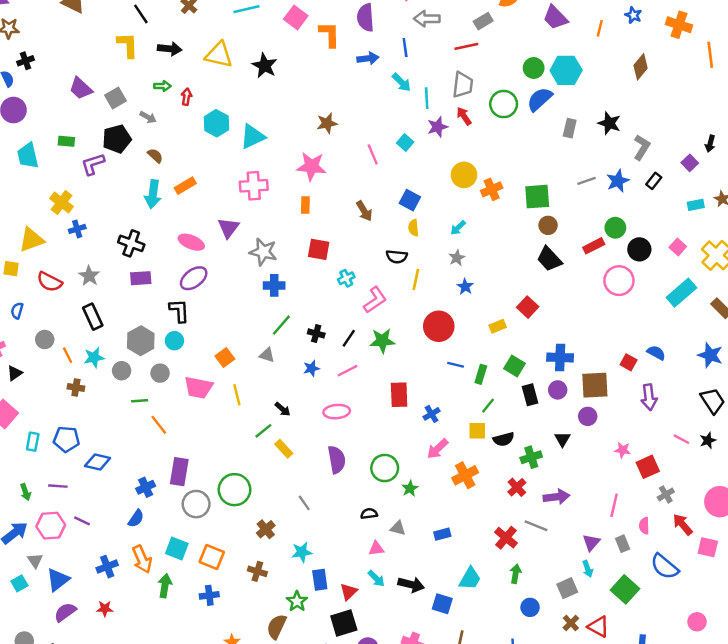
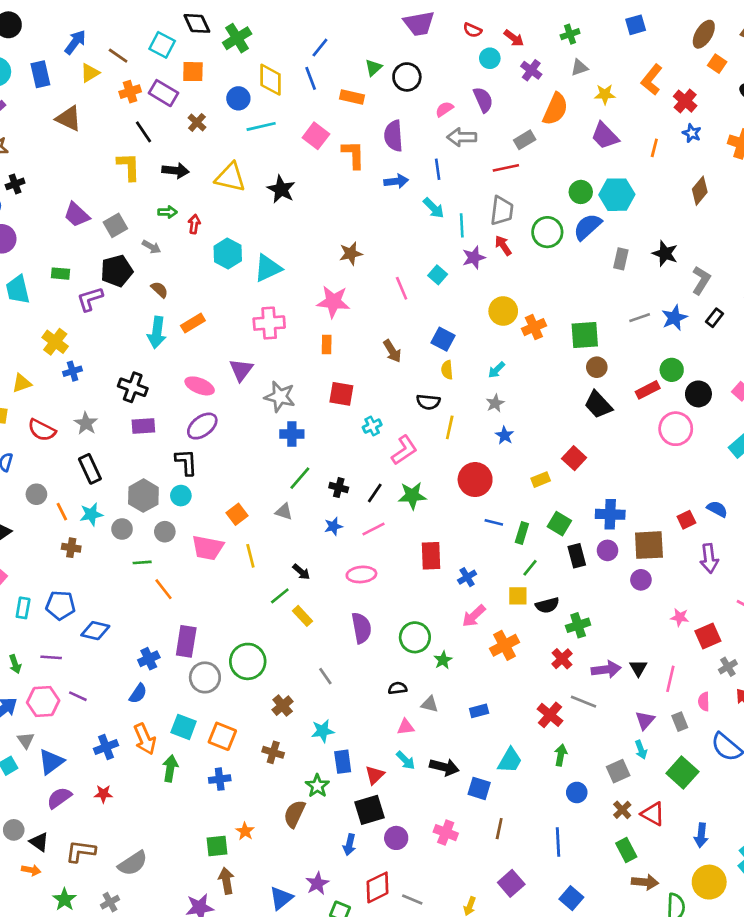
yellow triangle: (31, 240) -> (22, 383), size x0.7
red square: (629, 362) -> (686, 520), turned 35
black triangle: (562, 439) -> (638, 668), moved

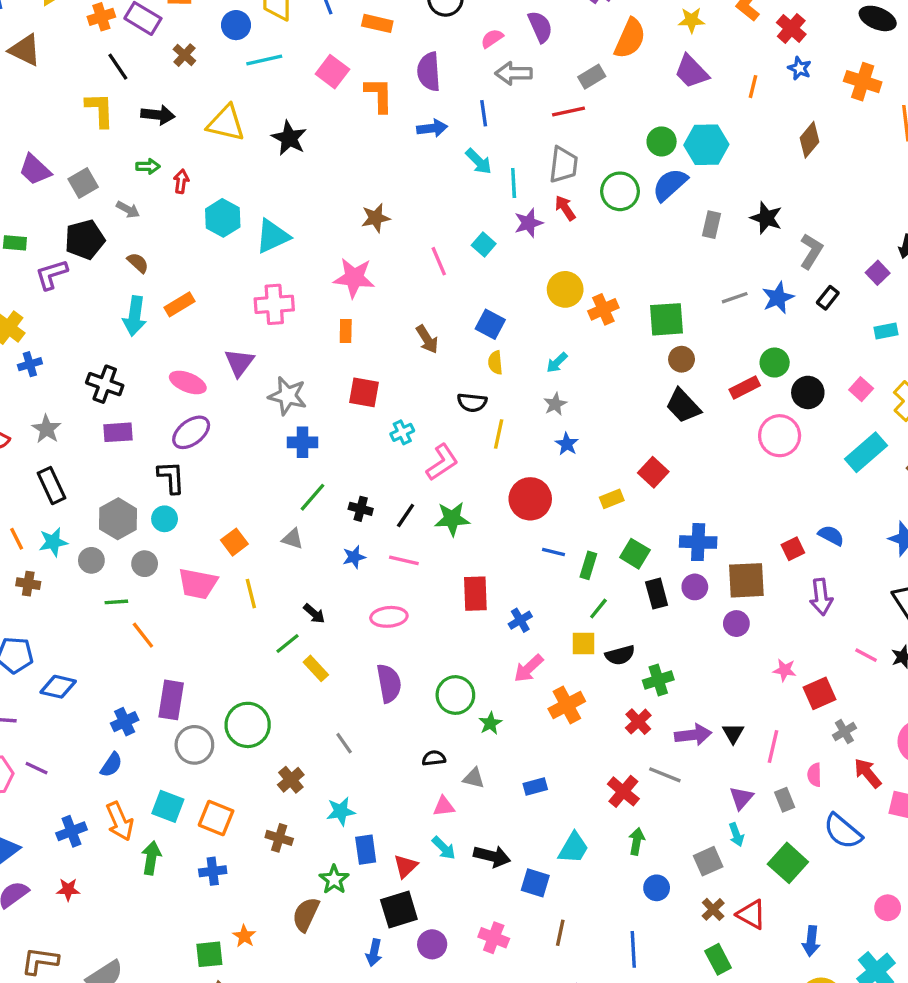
pink line: (373, 529) -> (404, 560), turned 40

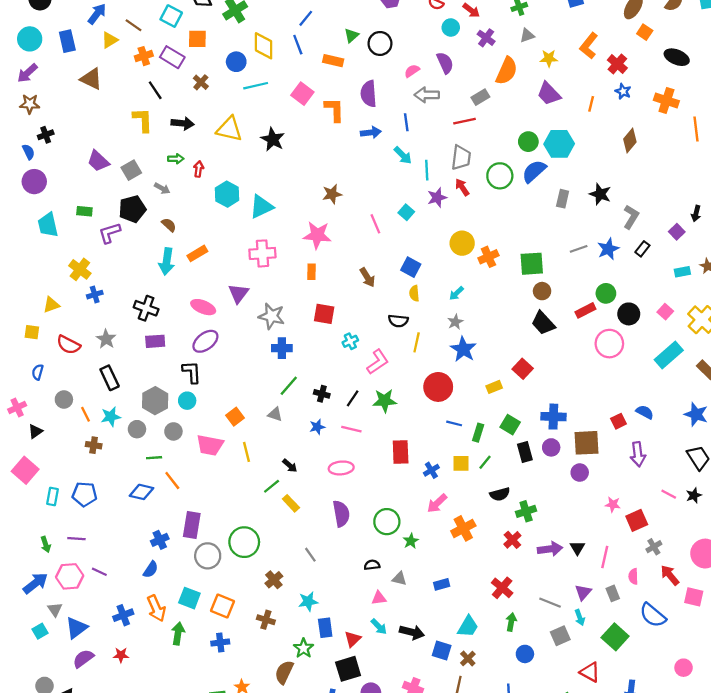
blue star: (567, 444) -> (463, 349), size x1.6
yellow square: (583, 643) -> (461, 463), moved
blue diamond: (58, 687) -> (141, 492), moved
gray line: (665, 775) -> (550, 603), moved
brown cross: (713, 909) -> (468, 659), moved

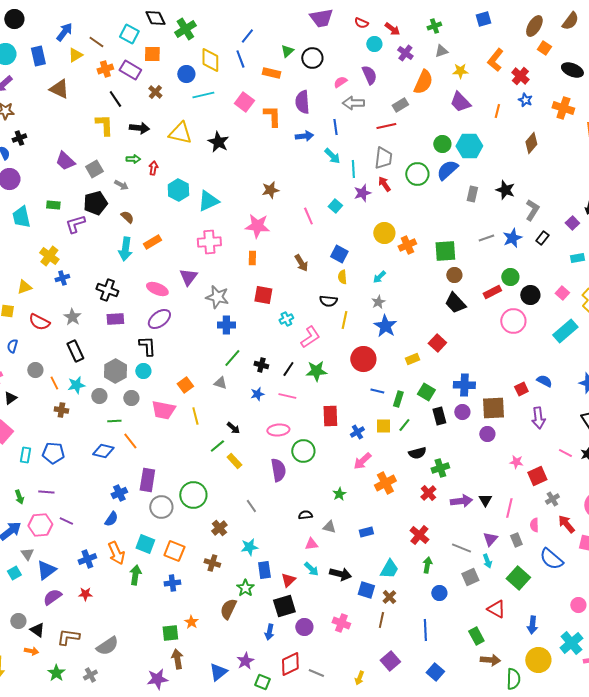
green circle: (387, 522) -> (303, 451), moved

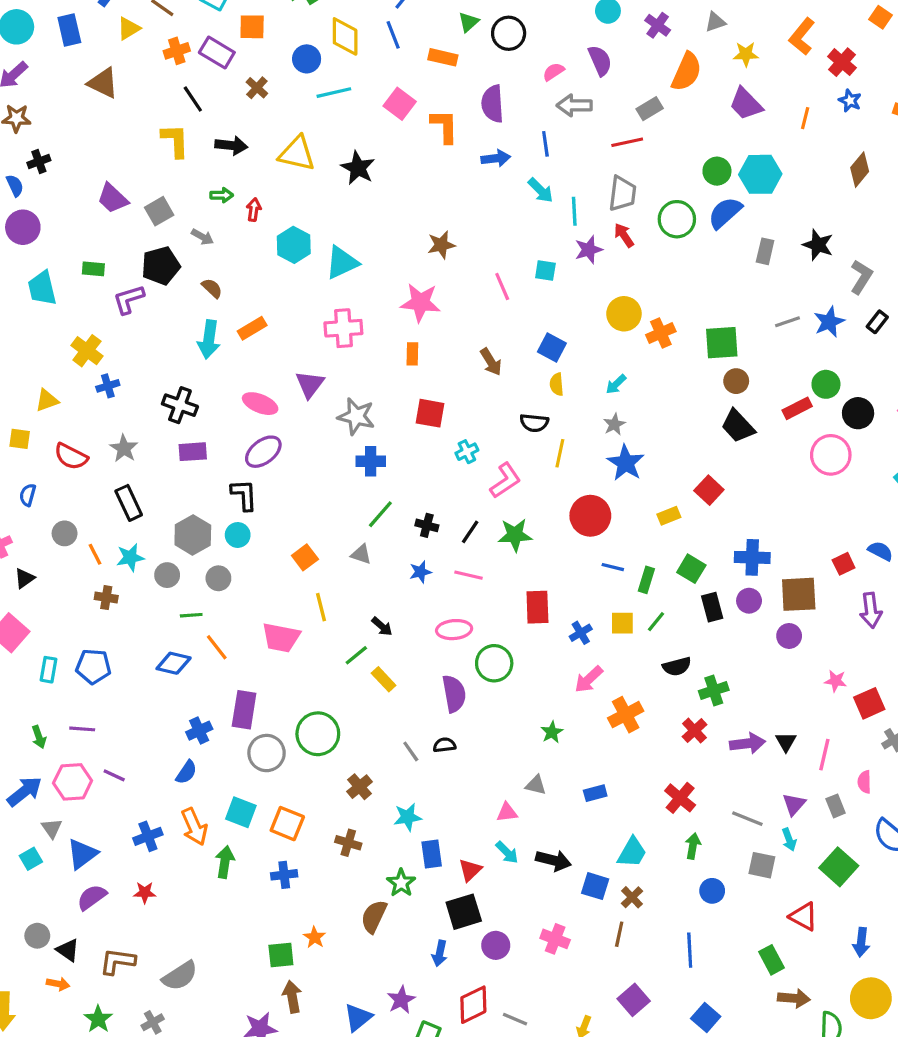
cyan square: (335, 206) -> (545, 270), turned -32
pink trapezoid: (163, 410) -> (281, 638), moved
black semicircle: (305, 515) -> (444, 745), moved
gray square: (470, 577) -> (762, 865), turned 36

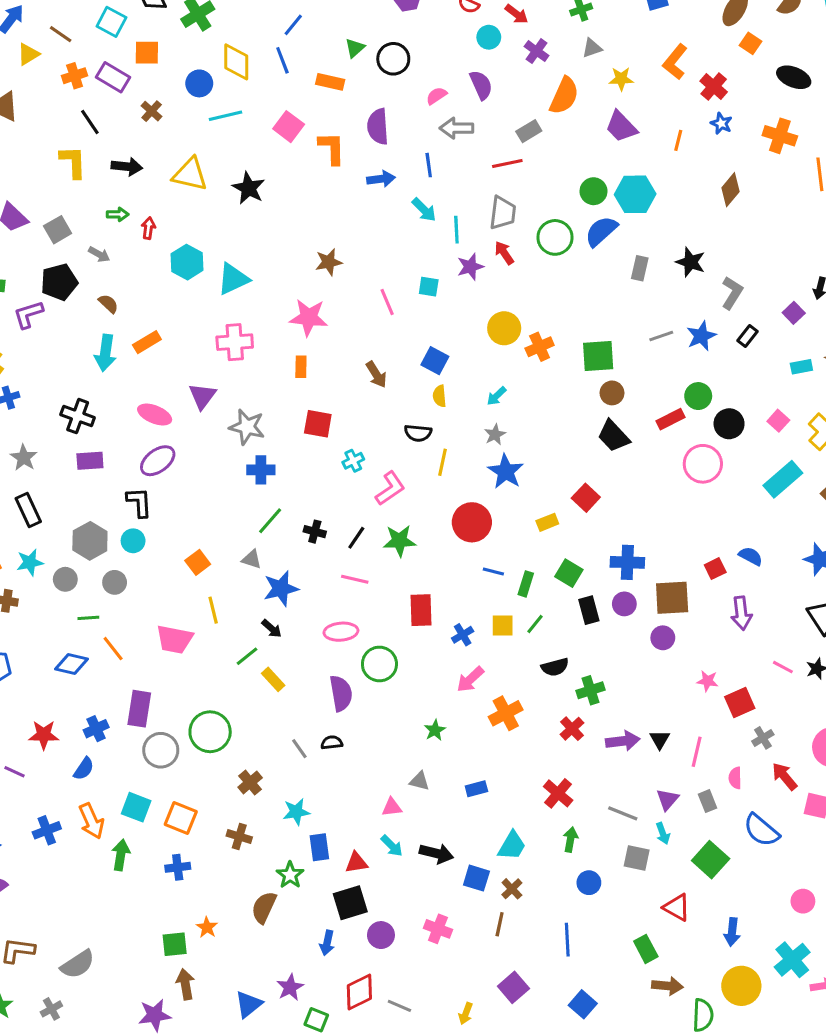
blue star: (420, 572) -> (281, 589), moved, size x1.6
red triangle: (470, 870) -> (356, 863), turned 35
red star: (145, 892) -> (44, 735), moved, size x1.4

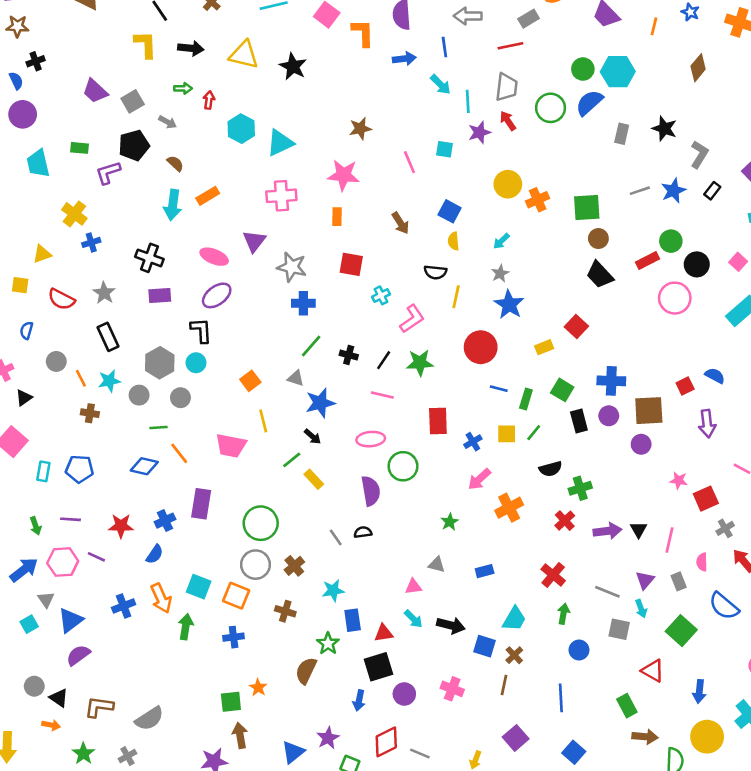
gray circle: (161, 750) -> (256, 565), moved

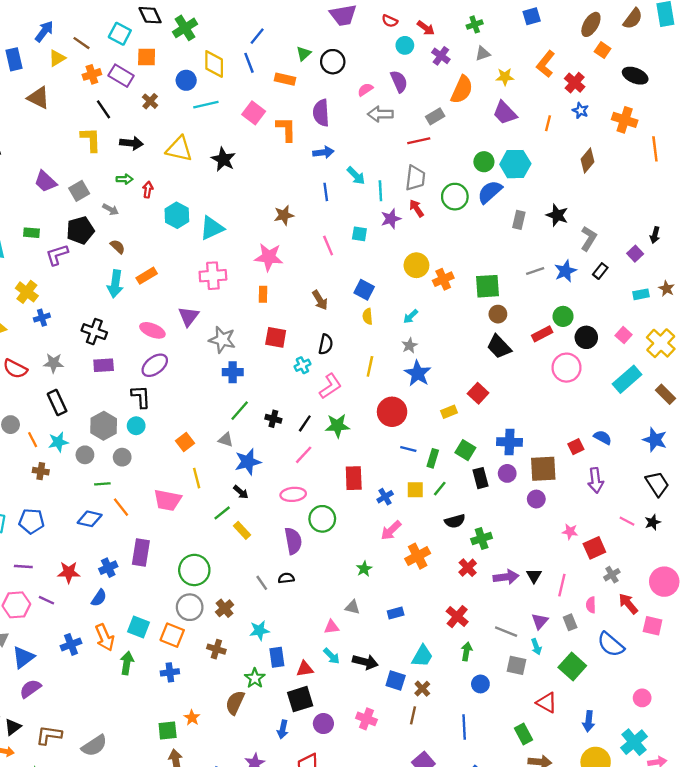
blue line: (444, 47) -> (326, 192), moved
black semicircle: (435, 272) -> (326, 344), moved, turned -84
gray star: (104, 293) -> (54, 363), turned -30
pink line: (382, 395) -> (304, 455), turned -60
black triangle: (59, 698) -> (13, 727), turned 48

